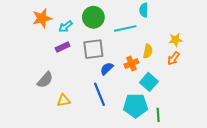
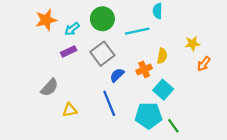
gray square: (93, 49) -> (102, 54), turned -30
orange arrow: (174, 58) -> (204, 64), moved
green line: (158, 115) -> (173, 126), turned -32

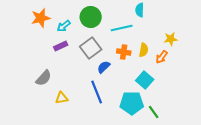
orange arrow: (204, 64) -> (162, 57), moved
orange cross: (144, 69) -> (124, 52), moved, turned 32

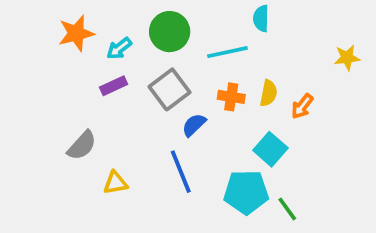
yellow star: (171, 39) -> (347, 58), moved

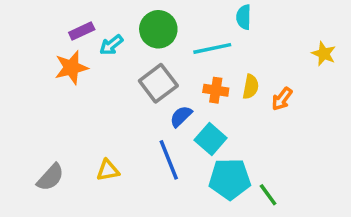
orange star: (76, 33) -> (71, 68), moved
yellow star: (347, 58) -> (324, 54), turned 30
purple rectangle: (114, 86) -> (82, 31), moved
gray semicircle: (82, 145) -> (50, 177), moved
cyan square: (270, 149) -> (211, 139), moved

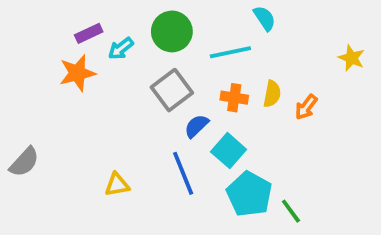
cyan semicircle: (244, 17) -> (265, 18), turned 145
gray semicircle: (50, 177) -> (24, 162), moved
cyan pentagon: (230, 179) -> (249, 194), turned 30

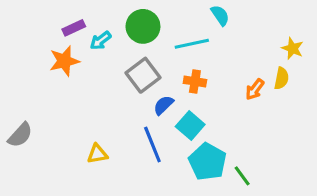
yellow semicircle: (272, 94) -> (281, 78), moved

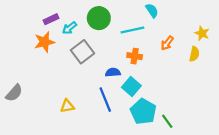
gray square: (143, 75) -> (83, 52), moved
orange arrow: (255, 89) -> (167, 43), moved
blue semicircle: (163, 105) -> (113, 72), turned 40

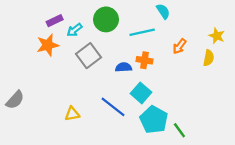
blue semicircle: (113, 72) -> (123, 67), moved
blue line: (105, 100) -> (113, 107), turned -30

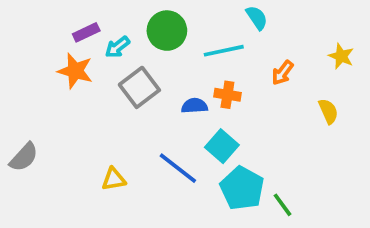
orange star: (48, 45) -> (75, 71), turned 30
yellow semicircle: (209, 58) -> (328, 111), moved, turned -35

